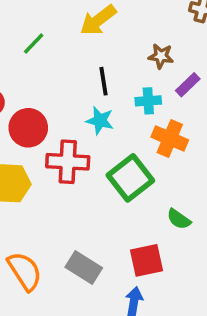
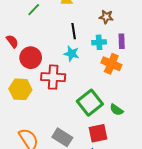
purple rectangle: (188, 85) -> (122, 41), moved, turned -48
green square: (130, 178) -> (90, 103), moved

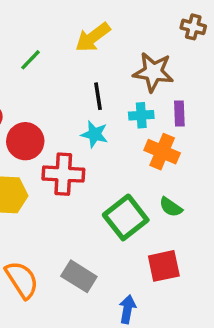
brown star: (106, 17) -> (153, 72), size x1.6
green semicircle: (116, 110) -> (171, 207), moved
red square: (98, 133) -> (164, 266), moved

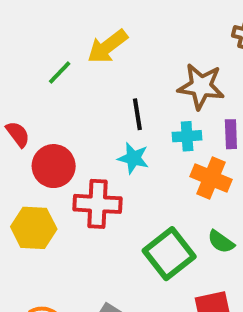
yellow arrow: (93, 37) -> (107, 47), moved

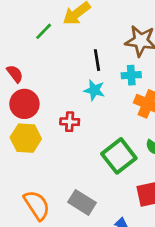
red circle: (54, 166) -> (24, 104), moved
red cross: (97, 204) -> (70, 122), size x0.6

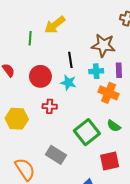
green line: (44, 31) -> (30, 38), turned -40
red circle: (24, 104) -> (40, 76), moved
gray rectangle: (82, 202) -> (56, 155), moved

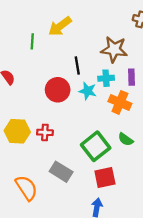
red circle: (40, 76) -> (58, 90), moved
cyan star: (68, 83) -> (88, 91), moved
red cross: (50, 106) -> (45, 132), moved
red square: (110, 161) -> (105, 177), moved

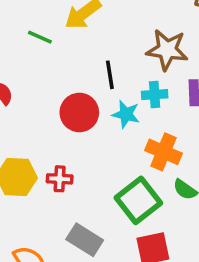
green line: (32, 41) -> (40, 37), turned -70
orange cross: (120, 102) -> (164, 152), moved

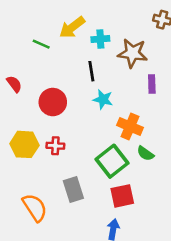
cyan cross: (155, 95) -> (100, 39), moved
red circle: (79, 112) -> (53, 102), moved
gray rectangle: (85, 240) -> (73, 189), turned 40

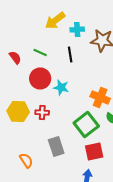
green line: (41, 44) -> (40, 52), moved
red semicircle: (14, 84) -> (15, 58), moved
cyan star: (103, 99) -> (61, 88), moved
orange semicircle: (35, 207) -> (26, 160), size x0.7

